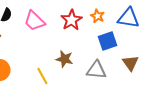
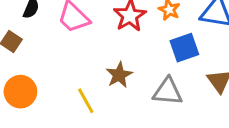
brown star: (64, 59) -> (119, 75), turned 30

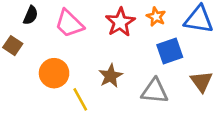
orange circle: (20, 92) -> (54, 73), moved

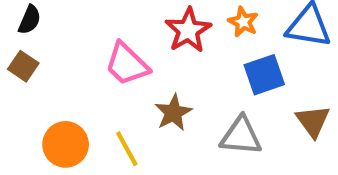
black semicircle: (31, 15) -> (30, 20), moved
pink trapezoid: (69, 24) -> (127, 64), moved
orange circle: (54, 73) -> (66, 144), moved

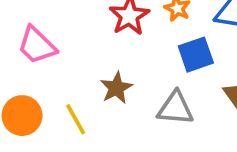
pink trapezoid: (127, 64) -> (37, 45), moved

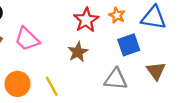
brown star: (116, 88) -> (78, 52), moved

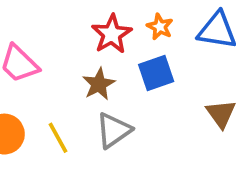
blue square: (129, 45) -> (156, 73), moved
gray triangle: (116, 79) -> (114, 130), moved, turned -40

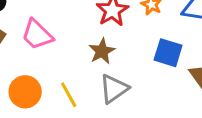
blue square: (156, 73) -> (168, 53), moved, turned 36

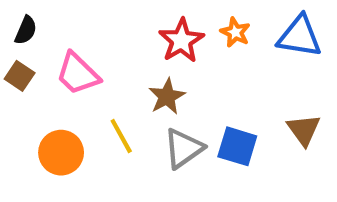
blue square: (168, 53) -> (237, 146), moved
yellow line: (69, 95) -> (121, 136), moved

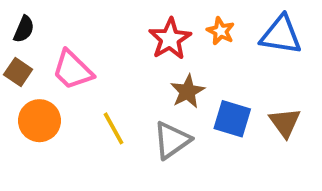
brown star: (167, 97) -> (187, 91), moved
blue square: (237, 146) -> (232, 119), moved
orange circle: (61, 153) -> (39, 121), moved

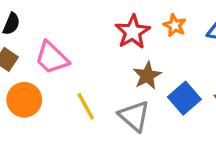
blue square: (232, 119) -> (184, 98), turned 32
gray triangle: (172, 140) -> (134, 116), turned -44

